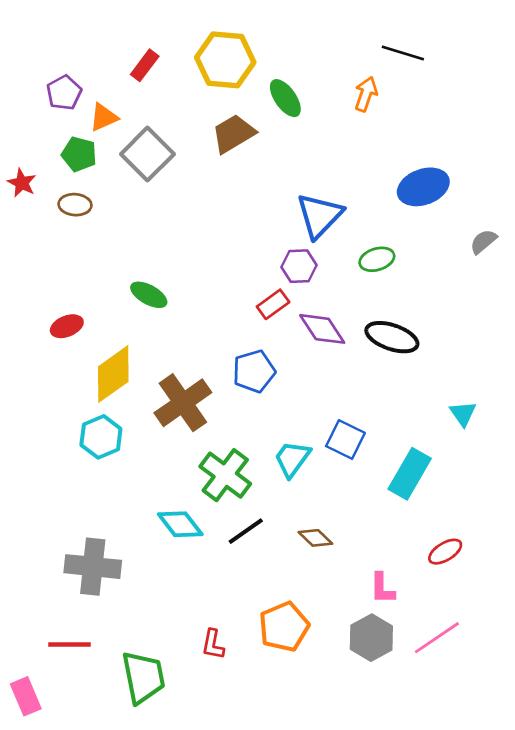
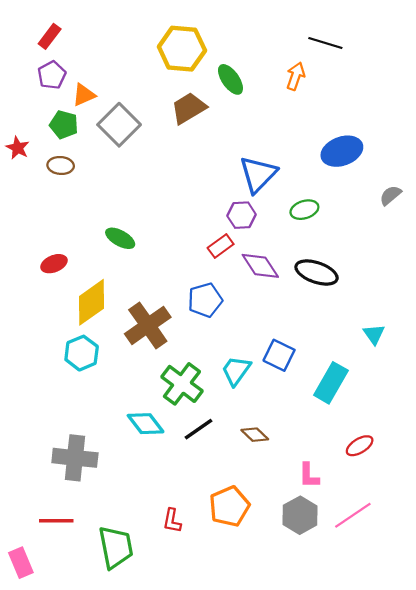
red rectangle: (145, 65) -> (50, 36), moved

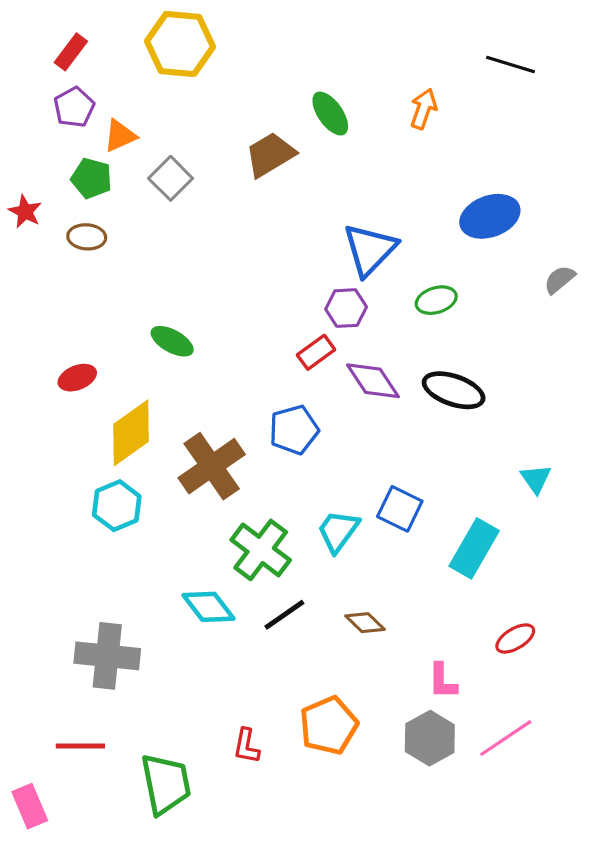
black line: (325, 43) -> (510, 65), moved
yellow hexagon: (182, 49) -> (180, 44), moved
gray square: (119, 125) -> (171, 178), size x0.7

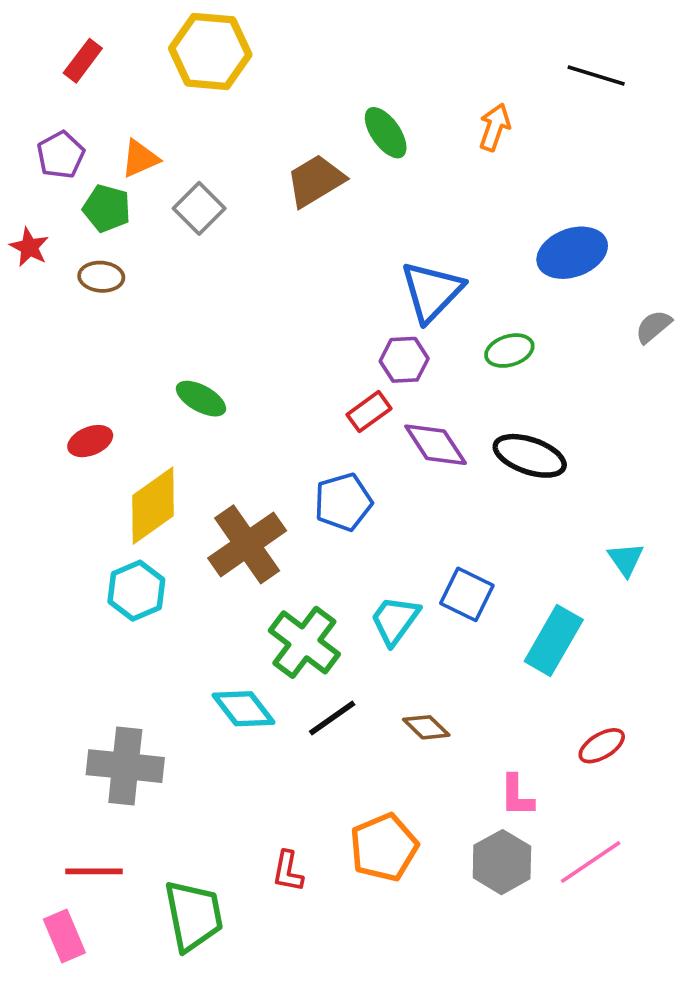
purple pentagon: (74, 107) -> (61, 155), moved
pink rectangle: (30, 806) -> (64, 936), moved

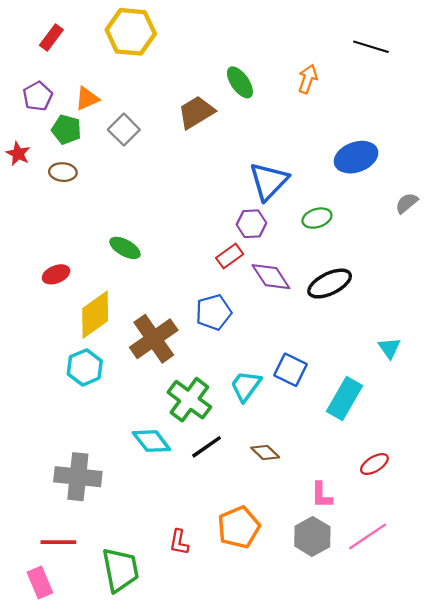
black ellipse: (530, 456) -> (330, 284), turned -45

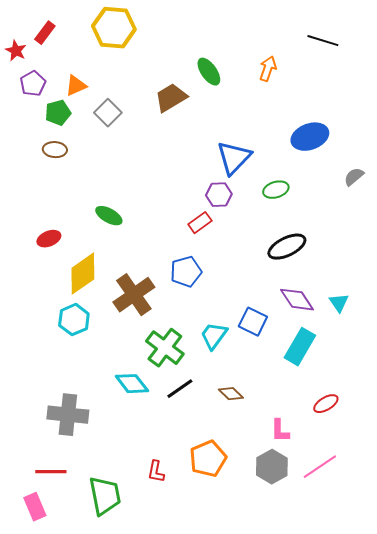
green pentagon: (66, 130) -> (58, 113), turned -30
red star: (18, 154) -> (16, 51), moved
purple diamond: (271, 277) -> (297, 300), moved

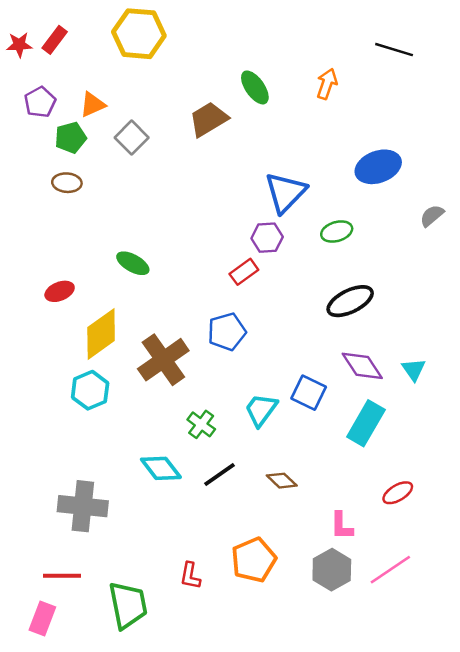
red star: (16, 51) -> (19, 45), moved, turned -30
green cross: (165, 348) -> (201, 424), size x0.6
pink rectangle: (35, 507) -> (42, 619), turned 44

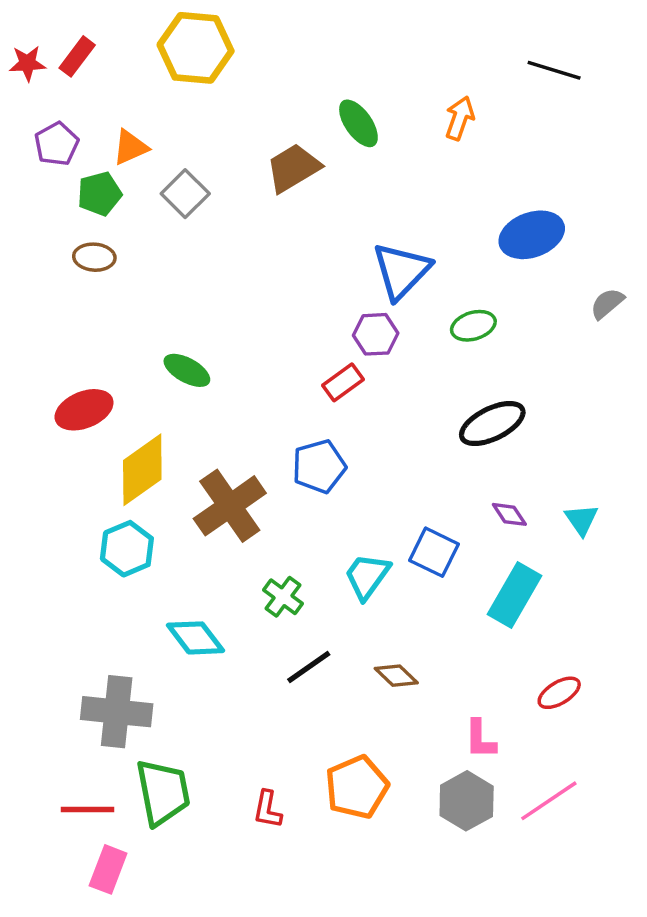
red ellipse: (60, 291) -> (84, 410), size x1.4
purple diamond: (362, 366) -> (509, 514), size x0.6
cyan diamond: (161, 468) -> (196, 638), moved
green trapezoid: (128, 605) -> (163, 792), moved
pink rectangle: (42, 619) -> (108, 869), moved

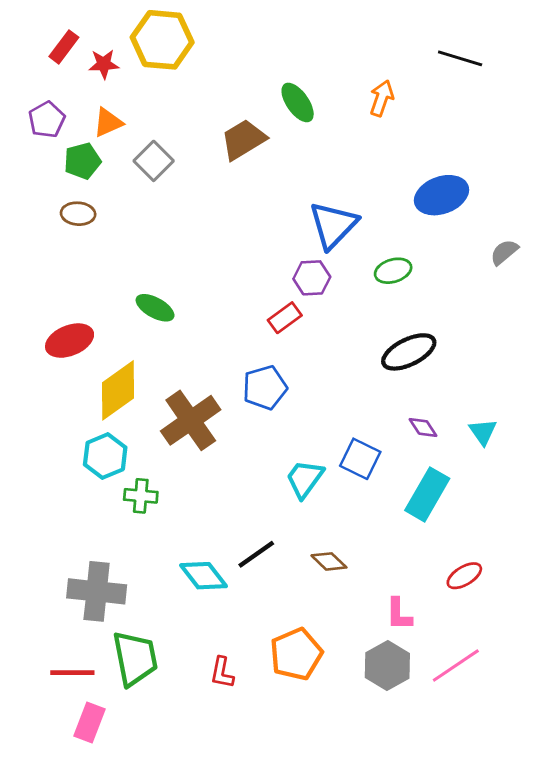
red star: (27, 63) -> (104, 64), moved
green cross: (283, 597) -> (141, 496), moved, turned -32
cyan diamond: (196, 638) -> (203, 576), moved

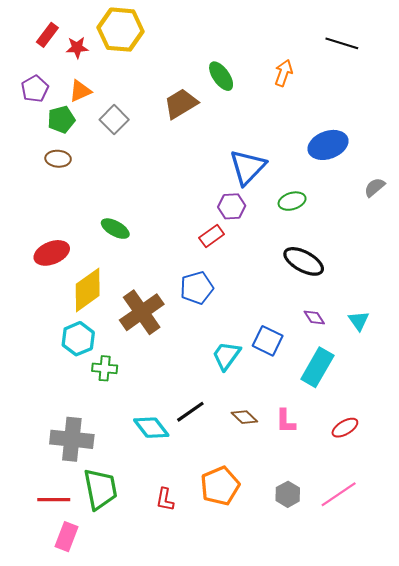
black ellipse: (409, 352) -> (304, 261), turned 54
pink L-shape: (399, 614) -> (286, 421), moved
gray hexagon: (387, 665) -> (288, 494), size x0.7

